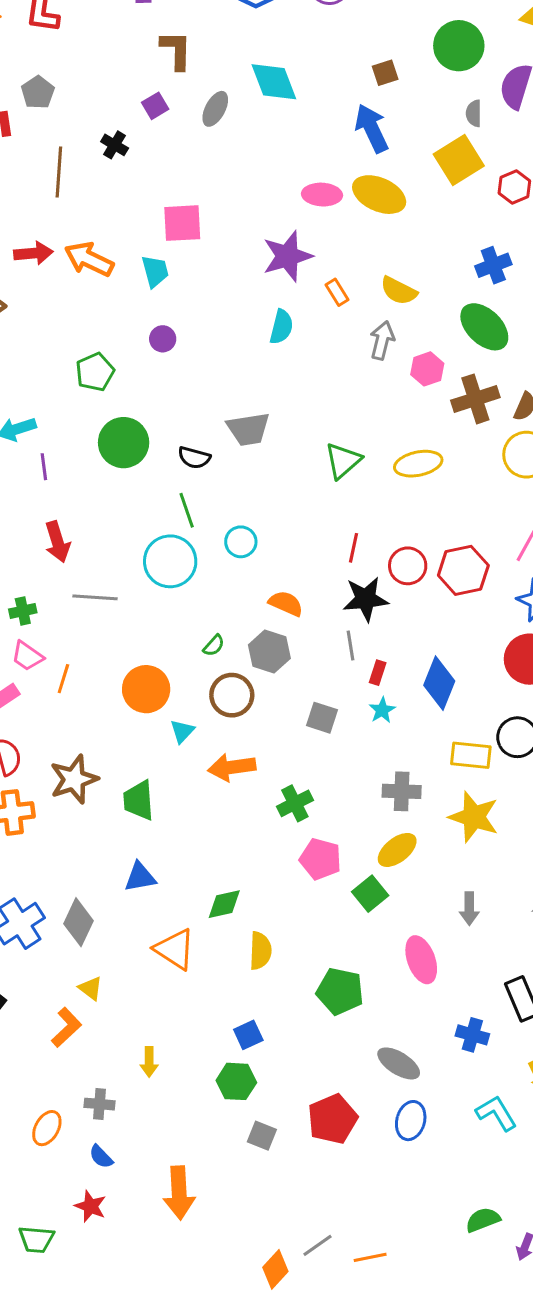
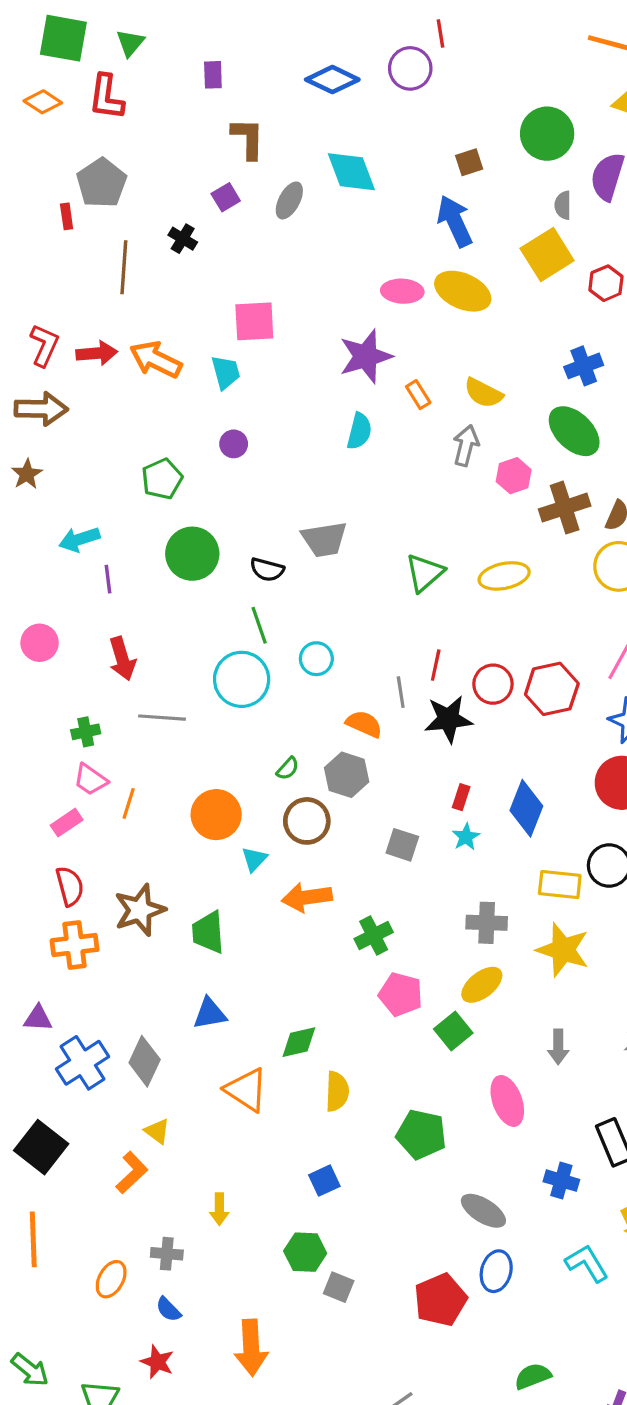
gray pentagon: (38, 92) -> (102, 183), size x1.4
gray line: (351, 646) -> (401, 692), moved
green hexagon: (236, 1081) -> (305, 1252), moved
red pentagon: (333, 1119) -> (440, 1300), moved
green semicircle: (483, 1220) -> (533, 1376), moved

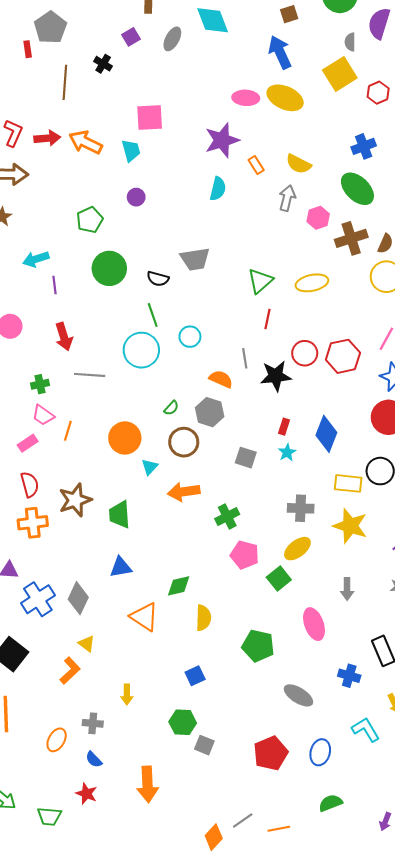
red line: (436, 665) -> (267, 319), moved
blue ellipse: (496, 1271) -> (320, 752), moved

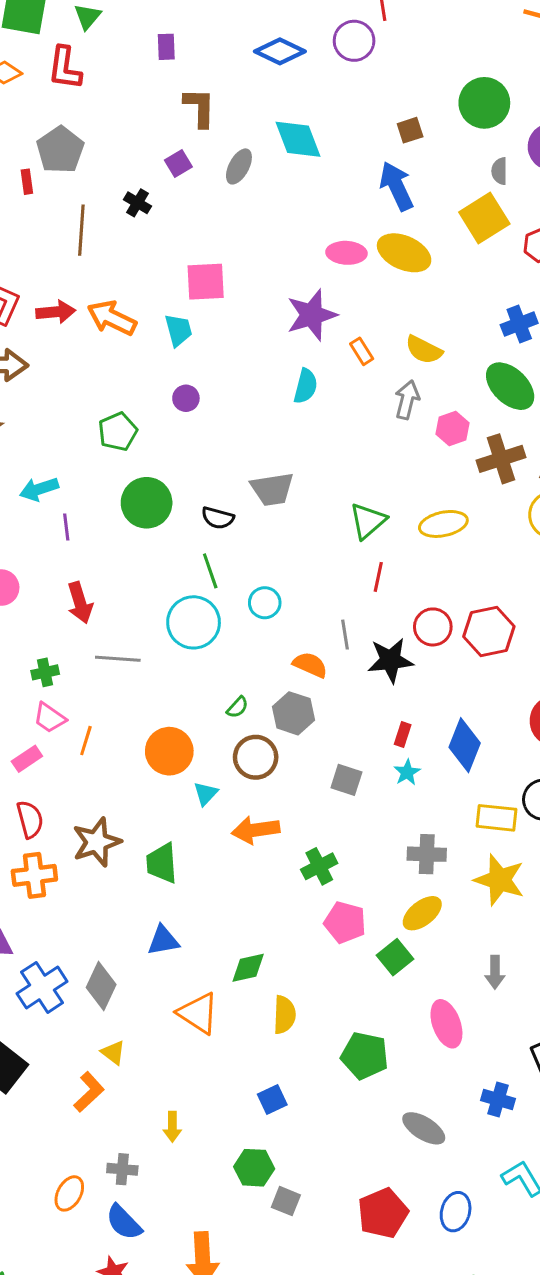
blue semicircle: (94, 760) -> (124, 1222), size x1.5

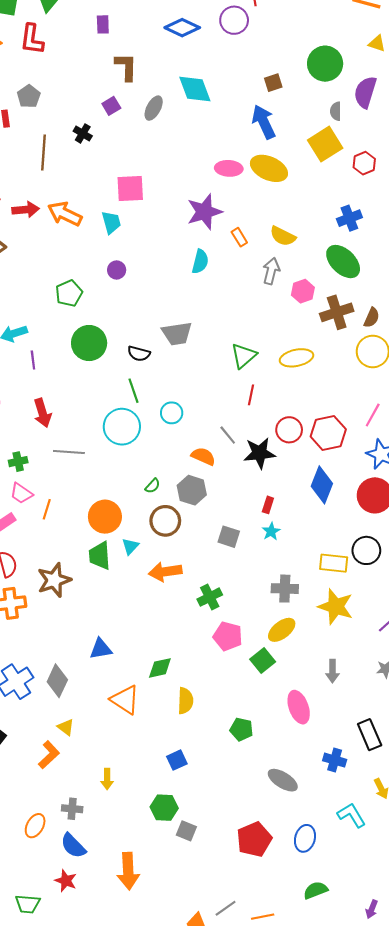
gray pentagon: (60, 150) -> (29, 96), size x0.7
gray line: (345, 635) -> (228, 435), turned -30
blue diamond: (465, 745) -> (322, 485), moved
green trapezoid: (162, 863) -> (100, 556), moved
green pentagon: (365, 1056) -> (241, 729), size x0.7

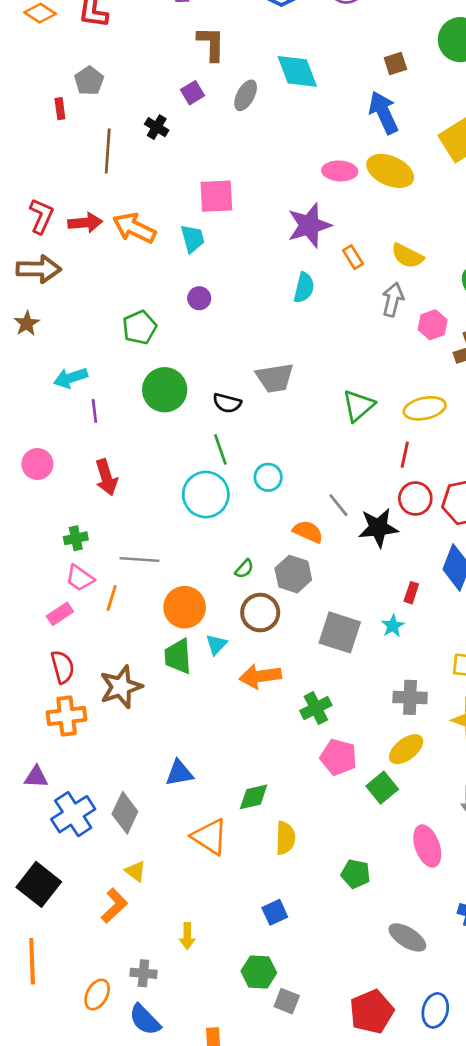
red line: (251, 395) -> (405, 455), moved
gray line: (69, 452) -> (139, 560), moved
red rectangle: (268, 505) -> (411, 593), moved
gray square: (229, 537) -> (340, 632), size x1.5

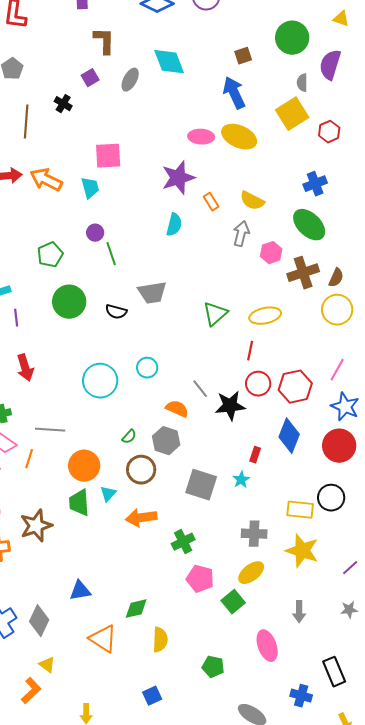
green line: (220, 449) -> (111, 254), moved

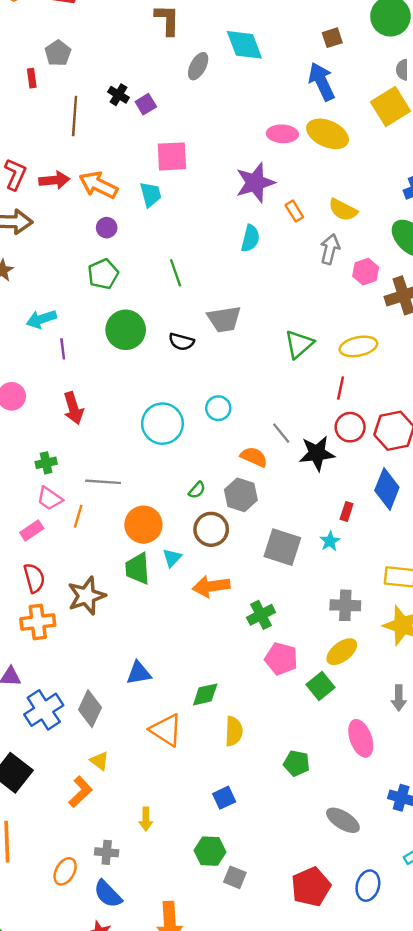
purple square: (90, 78) -> (146, 104), moved
purple circle: (95, 233) -> (107, 228), moved

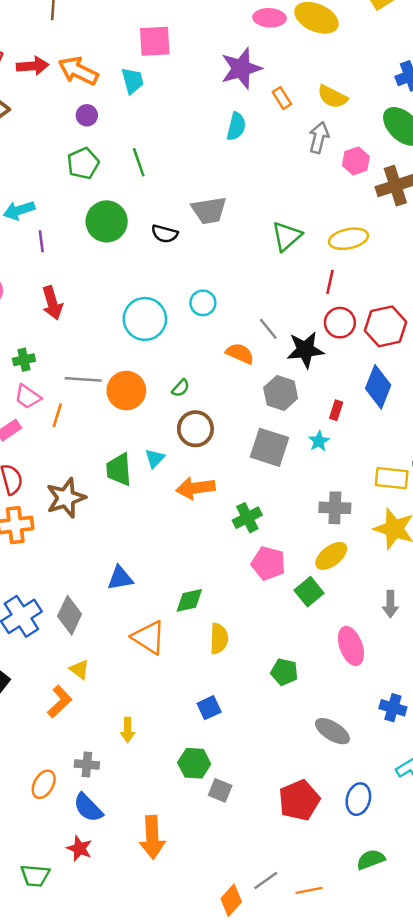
green line: (176, 273) -> (139, 162), moved
gray hexagon: (241, 495) -> (281, 393), moved
orange circle: (143, 525) -> (126, 391), moved

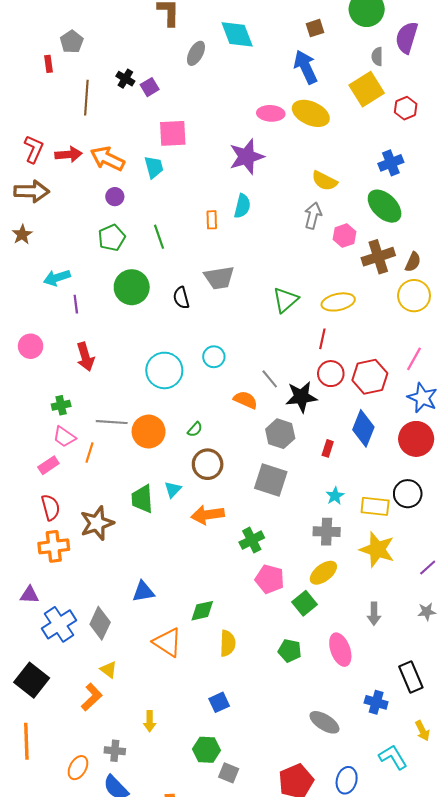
orange rectangle: (282, 98) -> (212, 220), moved, turned 30
black semicircle: (165, 234) -> (181, 298), turned 60
cyan star: (319, 441) -> (335, 496), moved
green pentagon: (284, 672) -> (290, 651), moved

